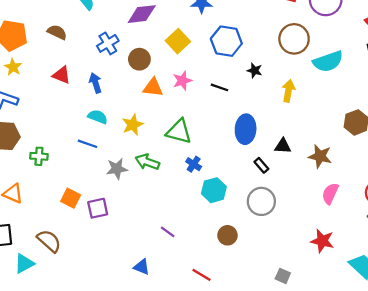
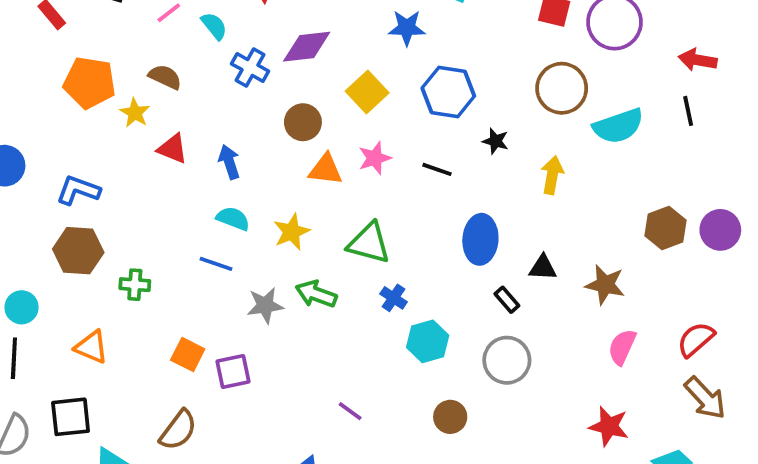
blue cross: (108, 43) -> (250, 67), moved, turned -30
yellow star: (13, 67) -> (135, 113), moved
brown semicircle: (49, 241) -> (178, 430), moved, turned 85

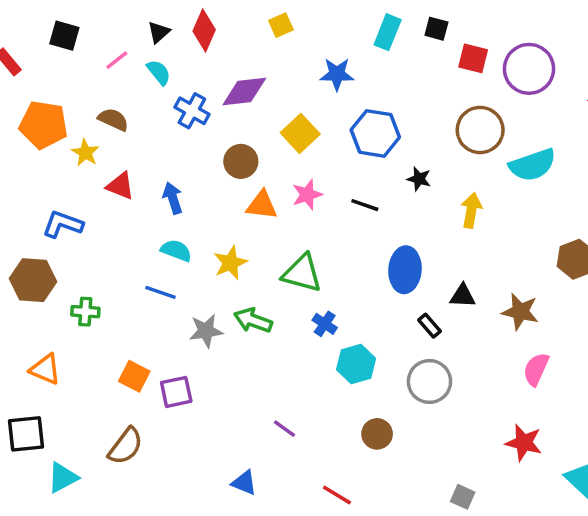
blue L-shape: (78, 190) -> (63, 224), moved

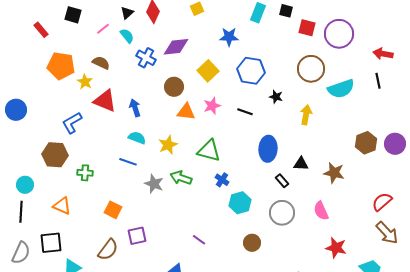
red triangle: (120, 186) -> (105, 101), size x1.4
blue L-shape: (63, 224) -> (72, 123), turned -50
gray star: (206, 331) -> (154, 184), turned 30
pink semicircle: (536, 369) -> (321, 211), moved, turned -48
purple square: (176, 392) -> (137, 236), moved

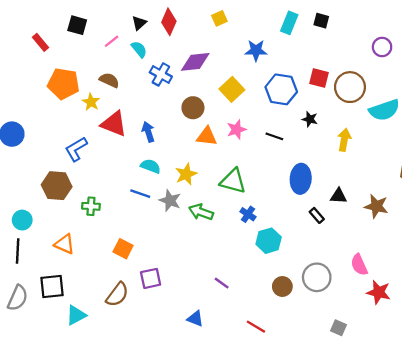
red square: (307, 28) -> (319, 78), moved
purple circle: (339, 34) -> (382, 47), size x0.6
gray star: (154, 184) -> (170, 201), moved
pink semicircle: (321, 211) -> (359, 265), moved
gray circle: (282, 213) -> (317, 277), moved

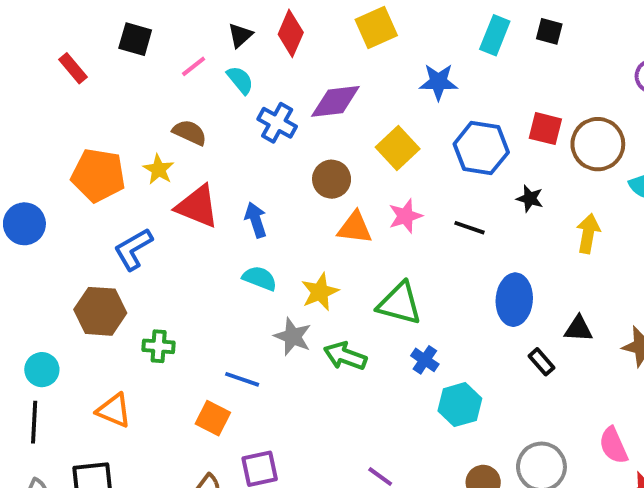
yellow square: (219, 18) -> (376, 27), size x1.5
orange pentagon: (63, 84) -> (98, 175), moved
blue line: (140, 194) -> (242, 379), moved

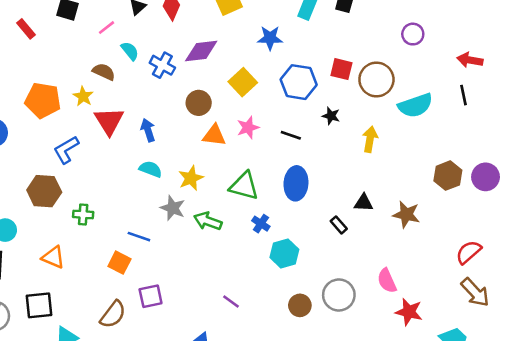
cyan semicircle: (240, 80) -> (130, 51), moved
red triangle: (197, 206) -> (109, 121), turned 36
blue ellipse: (514, 300) -> (296, 183), moved

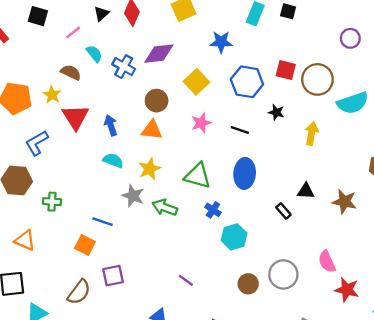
orange triangle: (214, 135) -> (152, 130), moved

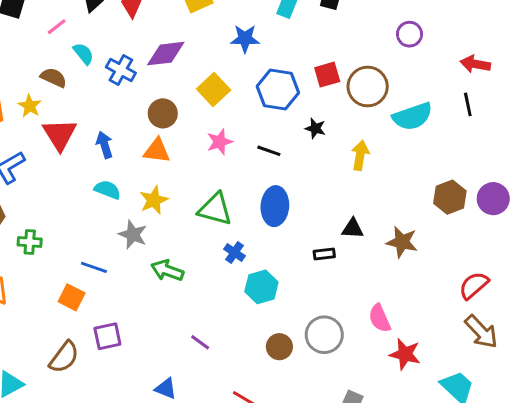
red square: (286, 70) -> (327, 75), turned -30
green arrow: (165, 207) -> (167, 270), moved
black rectangle: (283, 211) -> (324, 254), turned -56

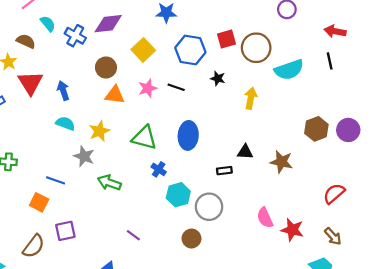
orange triangle: (157, 151) -> (115, 95), moved
black line: (269, 151) -> (176, 87), moved
brown arrow: (481, 332) -> (333, 236), moved, size x0.7
gray circle: (324, 335) -> (209, 207), moved
red star: (405, 354) -> (292, 230), moved

